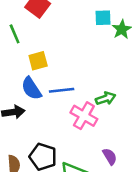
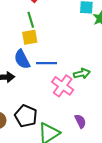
green line: (15, 34) -> (31, 20), moved

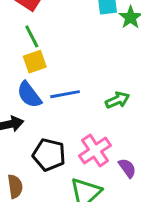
pink cross: (63, 86) -> (95, 151), moved, turned 30
black pentagon: (26, 116) -> (49, 155), moved

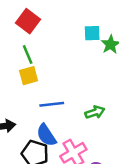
blue semicircle: (29, 95) -> (46, 135), moved

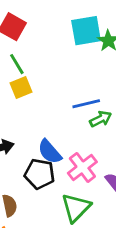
cyan square: (92, 33) -> (86, 31), size x1.6
blue line: (52, 104) -> (86, 104), moved

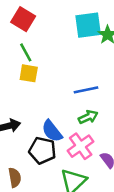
yellow square: (21, 88) -> (29, 73), turned 30
green arrow: (101, 119) -> (88, 117), moved

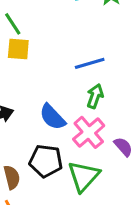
green arrow: (88, 117) -> (95, 96), turned -42
black pentagon: (42, 150) -> (46, 161), moved

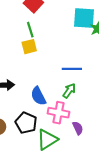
yellow square: (18, 49) -> (29, 47), turned -35
pink cross: (89, 132) -> (58, 113), turned 35

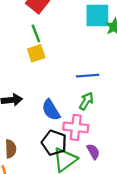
black pentagon: (26, 123) -> (54, 143), moved
purple semicircle: (78, 128) -> (93, 152), moved

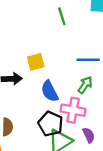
green line: (36, 33) -> (62, 16), moved
yellow square: (36, 53) -> (36, 62), moved

